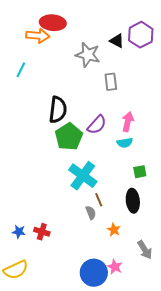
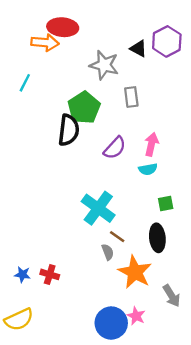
green pentagon: (69, 137) -> (84, 108), moved
brown line: (99, 200) -> (117, 237), turned -32
orange star: (114, 230) -> (135, 272), size x2.0

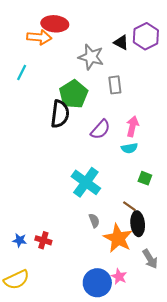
green square: (166, 203) -> (145, 178), turned 32
brown line: (117, 237) -> (129, 206), moved
black ellipse: (157, 238) -> (138, 224), moved

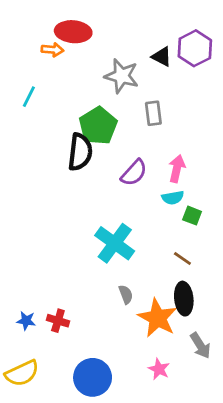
orange arrow: (39, 37) -> (52, 50), size x0.7
green square: (145, 178) -> (192, 216), moved
brown line: (129, 206) -> (182, 258), moved
blue circle: (97, 283) -> (93, 377), moved

